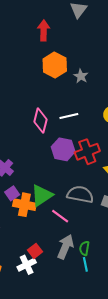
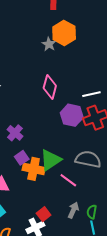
gray star: (81, 76) -> (49, 44), moved
white line: (69, 116) -> (91, 94), moved
gray arrow: (65, 247) -> (73, 210), size x0.7

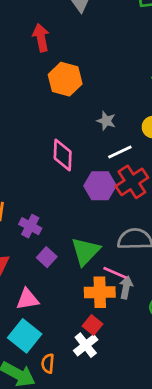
gray star: (49, 44) -> (106, 121), moved
orange cross: (34, 169) -> (100, 292), moved
gray arrow: (73, 210) -> (126, 287), moved

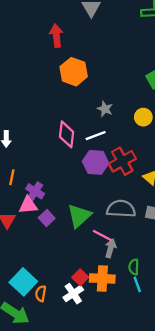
white line: (120, 152) -> (96, 136), moved
orange cross: (100, 292) -> (102, 279), moved
pink triangle: (27, 299) -> (28, 205), moved
orange semicircle: (48, 363) -> (41, 294), moved

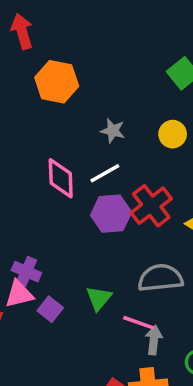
green triangle: (79, 216) -> (99, 298), size x0.7

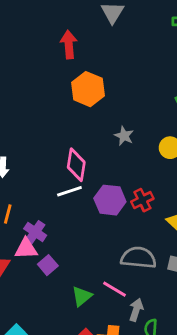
white line: (105, 173) -> (69, 191), moved
red cross: (151, 206) -> (142, 200), size x0.7
green triangle: (99, 298) -> (82, 296), moved
gray arrow: (154, 340) -> (136, 310), moved

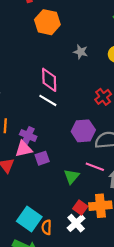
white line: (69, 191) -> (48, 100), turned 60
purple hexagon: (110, 200) -> (83, 131), moved
purple square: (48, 265) -> (42, 158), turned 32

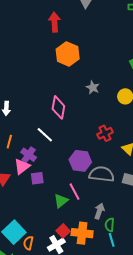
white line: (48, 100) -> (45, 135), moved
pink triangle: (24, 149) -> (22, 166), turned -36
pink line: (95, 167) -> (74, 192), moved, turned 30

